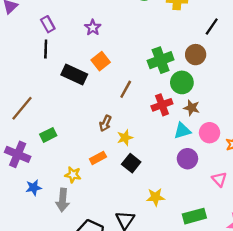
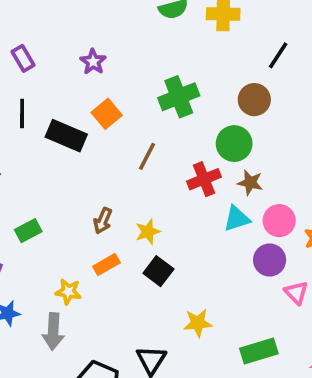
black line: (46, 49) -> (22, 114), moved
green cross: (161, 60) -> (179, 97), moved
brown arrow: (105, 123) -> (103, 221), moved
purple circle: (187, 159) -> (270, 260), moved

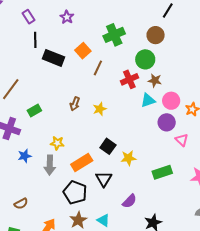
black line: (22, 114) -> (35, 40), moved
orange square: (107, 114) -> (83, 51), moved
orange rectangle: (106, 265) -> (82, 162), moved, size x1.5
black square: (158, 271) -> (108, 146), moved

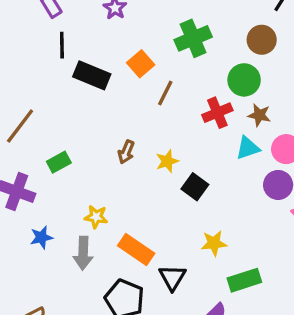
black square: (108, 146) -> (195, 187), moved
orange rectangle: (82, 162) -> (136, 249), turned 65
green rectangle: (162, 172) -> (244, 280), moved

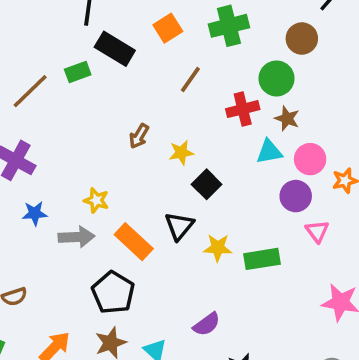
orange square: (141, 64) -> (168, 28), moved
green rectangle: (59, 162) -> (78, 72), moved
gray arrow: (83, 253) -> (77, 237), turned -104
black triangle: (172, 277) -> (179, 226), moved
green rectangle: (244, 280) -> (262, 259), moved

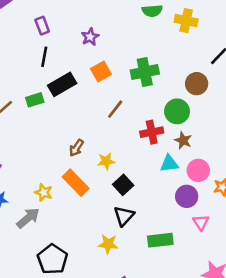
black rectangle: (115, 49) -> (62, 84), turned -64
black triangle: (179, 226) -> (124, 216), moved
gray arrow: (77, 237) -> (28, 218), turned -40
orange rectangle: (134, 242) -> (76, 183), moved
yellow star: (218, 248) -> (108, 244), moved

